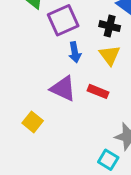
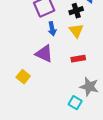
black cross: (110, 26) -> (76, 11), turned -32
red rectangle: (98, 91) -> (78, 59), moved, turned -32

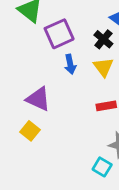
black cross: (76, 11) -> (103, 39), turned -32
purple triangle: (44, 54) -> (38, 99), moved

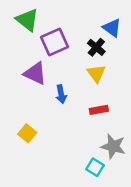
blue arrow: (70, 64) -> (61, 94), moved
purple triangle: (38, 99) -> (35, 73), moved

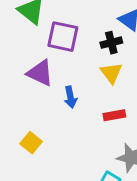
purple square: (55, 42) -> (63, 37), turned 36
black cross: (96, 47) -> (111, 43), turned 36

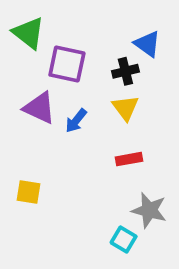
blue arrow: (70, 97) -> (76, 121), moved, turned 50
yellow square: (31, 143) -> (29, 192), turned -30

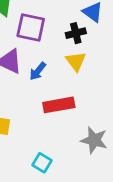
red rectangle: (129, 159) -> (59, 105), moved, size x1.5
cyan square: (124, 240) -> (42, 163), moved

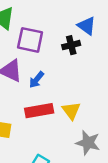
yellow triangle: (76, 61) -> (71, 111), moved
red rectangle: (59, 105) -> (39, 111), moved

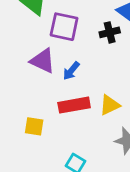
yellow triangle: (71, 111) -> (110, 105), turned 42

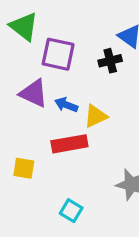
blue arrow: (71, 71) -> (66, 105), turned 72
yellow triangle: (110, 105) -> (95, 116), moved

